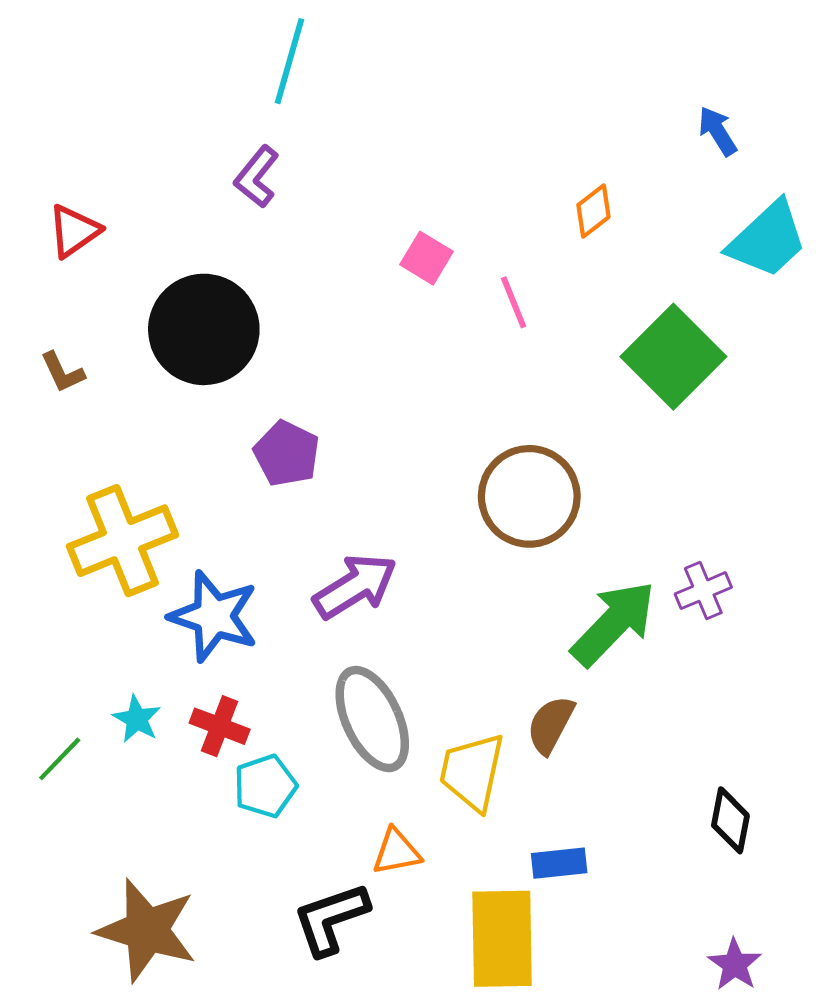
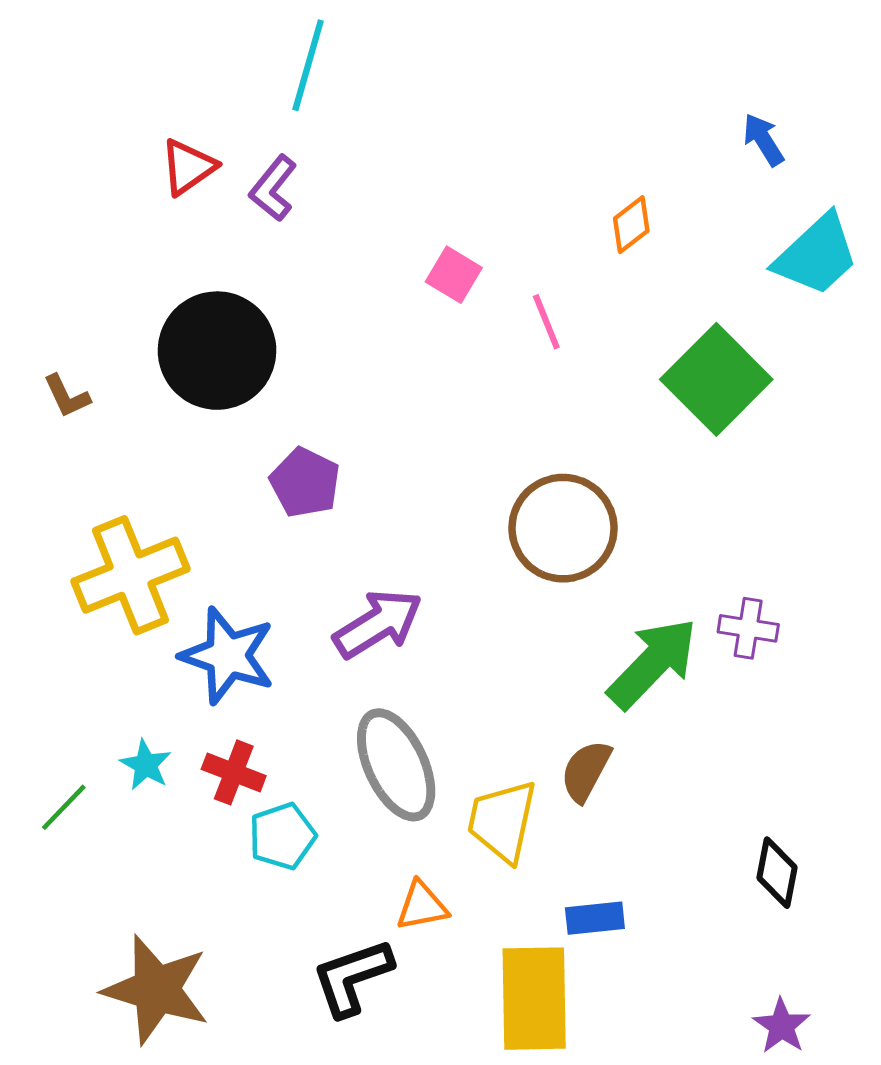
red triangle: (74, 231) -> (188, 167), moved
purple cross: (703, 591) -> (748, 628), turned 32

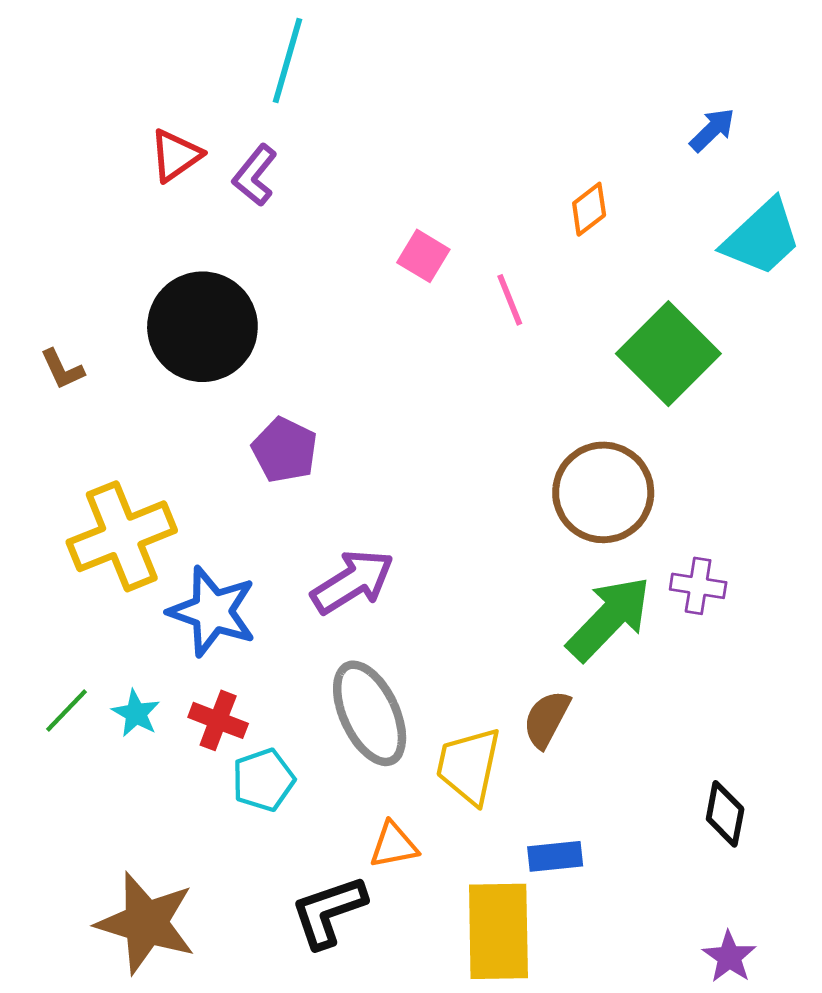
blue arrow: (763, 140) -> (712, 130), turned 78
brown circle: (563, 528) -> (603, 492), moved
green line: (64, 807) -> (67, 711), moved

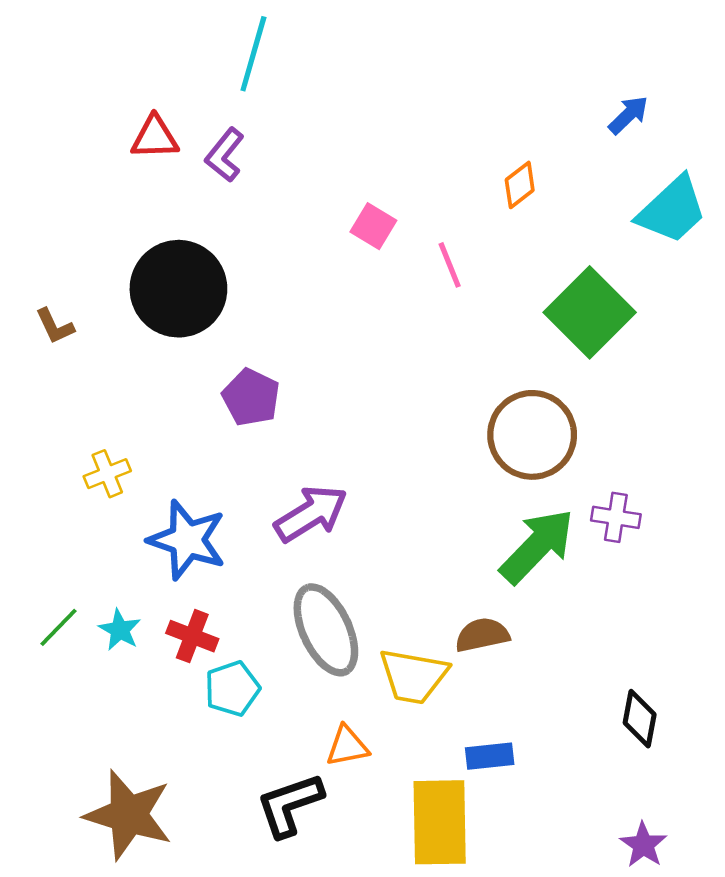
red triangle: (176, 155) -> (155, 137), turned 33
yellow cross: (122, 536) -> (107, 474), size x0.5
brown semicircle: (547, 719) -> (482, 635), turned 50
yellow trapezoid: (469, 766) -> (413, 676), turned -92

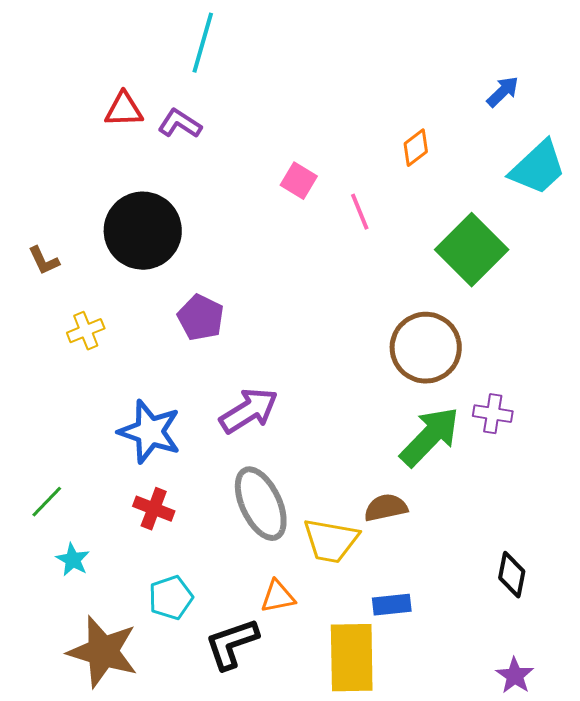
purple L-shape: (225, 155) -> (180, 124), turned 84
yellow cross: (107, 474) -> (86, 331), moved
cyan star: (120, 630) -> (73, 560), moved
cyan pentagon: (232, 689) -> (171, 598), moved

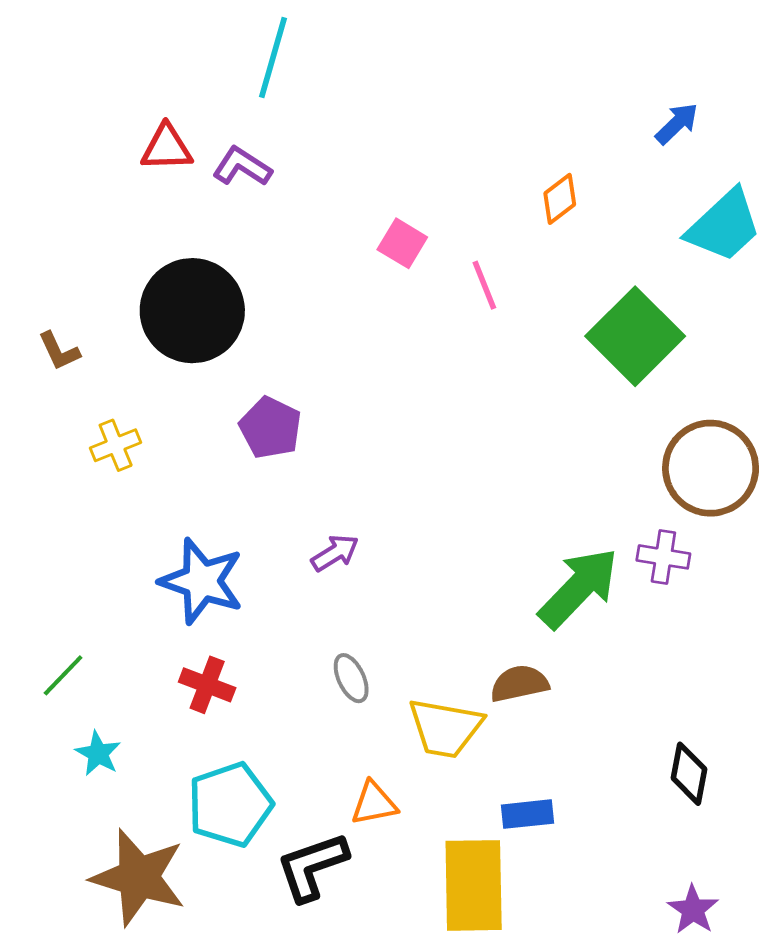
brown circle: (426, 348) -> (711, 468), moved
purple arrow: (249, 411) -> (335, 553), size x0.6
gray ellipse: (261, 504) -> (351, 678), size x0.5
cyan pentagon: (171, 598) -> (230, 805), size x1.4

